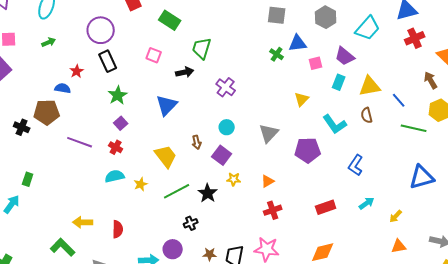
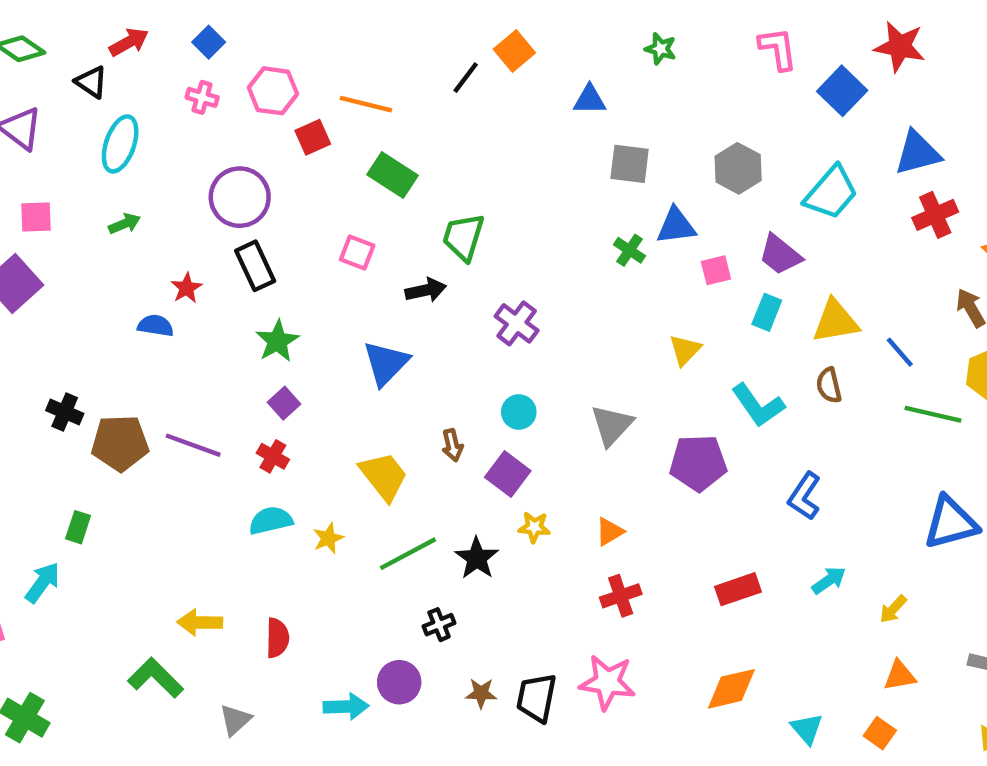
brown pentagon: (47, 112) -> (120, 443), moved

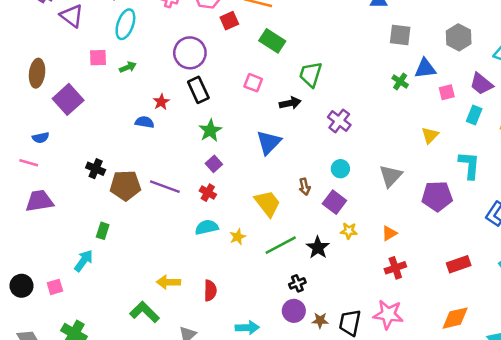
pink square: (36, 217) -> (98, 58), moved
cyan L-shape: (758, 405) -> (469, 165), turned -140
purple circle: (399, 682) -> (294, 311), moved

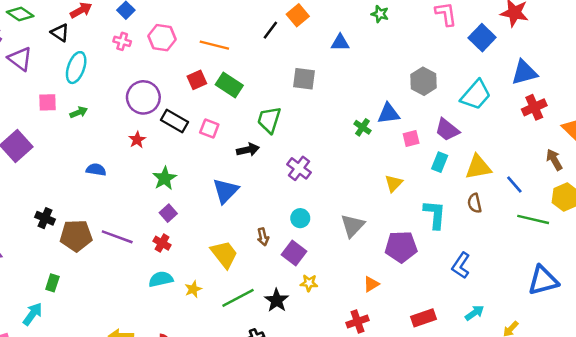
red square: (229, 21) -> (197, 80), moved
gray square: (400, 35) -> (304, 79), moved
black rectangle: (198, 90) -> (174, 121), moved, turned -35
red star: (161, 102) -> (137, 140), moved
orange triangle: (389, 233) -> (371, 284), moved

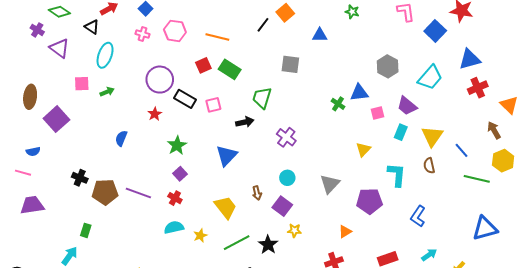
pink square: (209, 129) -> (213, 105), turned -35
yellow triangle: (478, 167) -> (432, 136), turned -45
blue semicircle: (96, 170) -> (121, 138), turned -77

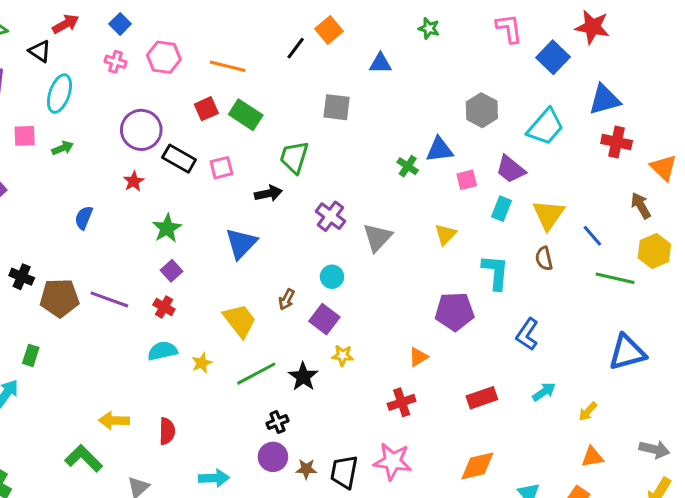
red cross: (478, 88) -> (617, 142), turned 36
gray triangle: (330, 184) -> (377, 237), moved
brown arrow: (257, 193) -> (287, 299), turned 40

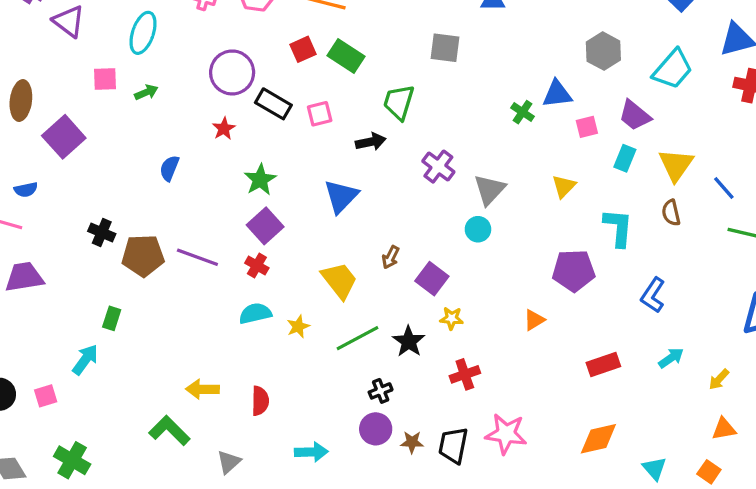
purple square: (172, 271) -> (265, 226), size x1.5
cyan circle: (332, 277) -> (478, 229), moved
red cross: (402, 402) -> (465, 374), moved

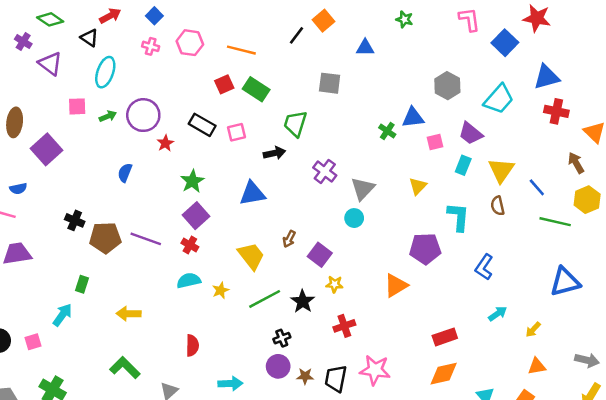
purple circle: (232, 72) -> (143, 115), moved
blue triangle: (341, 196) -> (252, 194), turned 36
orange triangle: (534, 320) -> (396, 285), size x1.5
red rectangle: (603, 365) -> (445, 337), moved
yellow arrow: (202, 389) -> (129, 314), moved

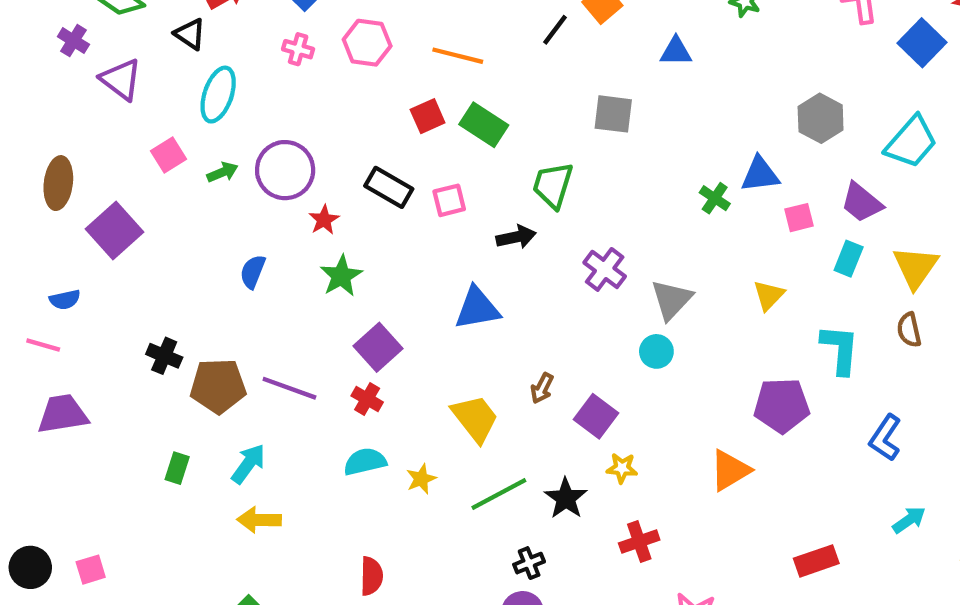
pink square: (77, 106) -> (168, 155), turned -30
green star: (192, 181) -> (341, 276), moved
cyan arrow: (62, 315) -> (248, 464), moved

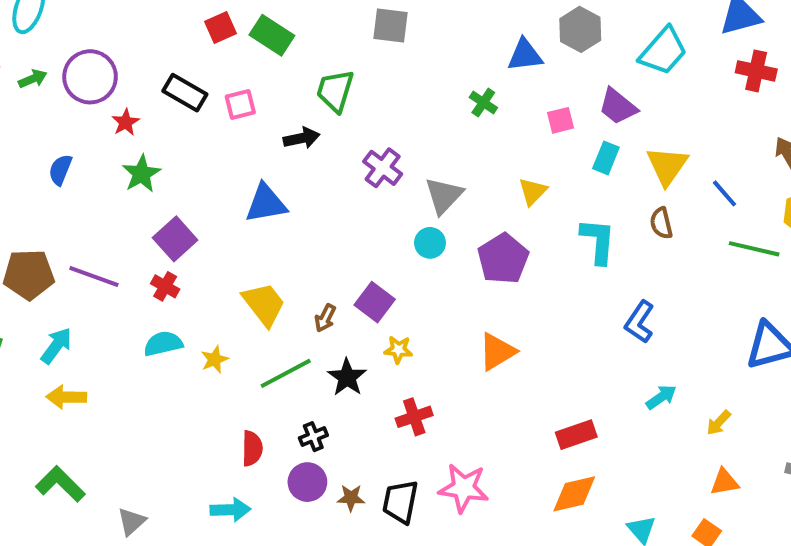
blue triangle: (760, 174) -> (525, 55), moved
brown arrow: (542, 388) -> (325, 318), moved
purple pentagon: (782, 405) -> (503, 259), moved, turned -30
red semicircle: (371, 576) -> (252, 448), moved

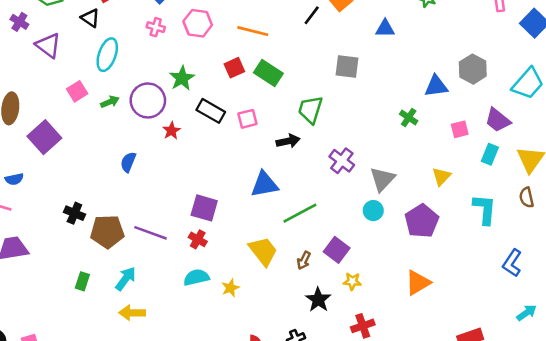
green star: (141, 174) -> (182, 78), moved
purple square: (175, 239) -> (204, 208), turned -32
green line: (286, 373) -> (300, 213), moved

